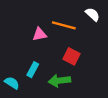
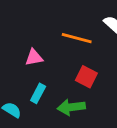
pink triangle: (39, 34) -> (34, 57), moved

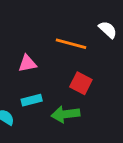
cyan rectangle: (38, 93) -> (32, 100), turned 48

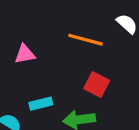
pink triangle: (27, 63) -> (25, 54), moved

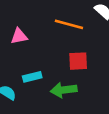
red square: (97, 84) -> (78, 61), turned -30

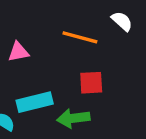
cyan rectangle: (32, 77) -> (35, 102), size x1.5

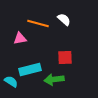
white semicircle: (122, 21) -> (64, 19), moved
orange line: (80, 37) -> (38, 23), moved

